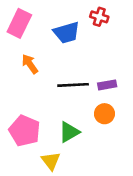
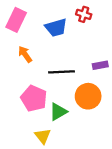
purple rectangle: (107, 85) -> (100, 65), moved
orange circle: (104, 114) -> (88, 96), size x1.5
pink pentagon: (25, 131) -> (34, 98), moved

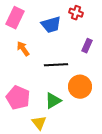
purple rectangle: (100, 65) -> (87, 46), moved, turned -56
pink pentagon: (34, 98) -> (18, 98), moved

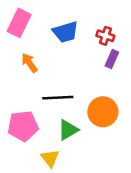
red cross: (76, 13) -> (105, 36), moved
black line: (56, 65) -> (58, 98), moved
pink pentagon: (18, 98) -> (23, 126), turned -30

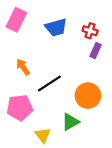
orange arrow: (29, 63) -> (23, 67), moved
black line: (58, 98) -> (49, 83), turned -30
green triangle: (68, 130) -> (70, 122), moved

